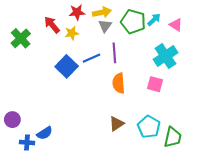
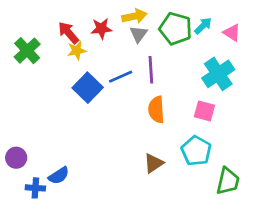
red star: (77, 12) -> (101, 29), moved
yellow star: (72, 33) -> (77, 51), moved
cyan pentagon: (149, 127) -> (196, 151), moved

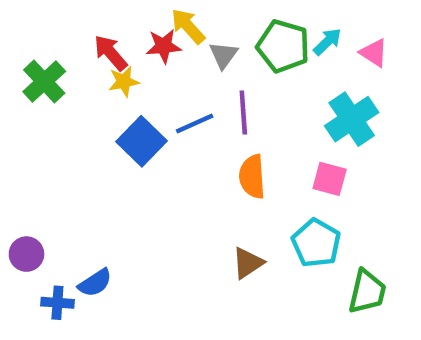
yellow arrow: (134, 16) -> (188, 26), moved, turned -120

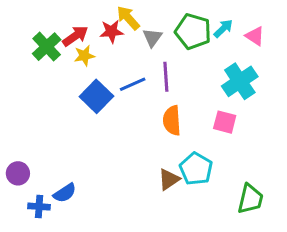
red arrow: (111, 53) -> (75, 36), turned 96
green cross: (44, 82) -> (47, 47), moved
cyan pentagon: (316, 243) -> (196, 169), moved

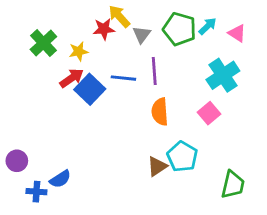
red arrow: (75, 36) -> (72, 78), moved
blue line: (133, 84) -> (123, 78), turned 30
pink square: (225, 122) -> (209, 113), turned 35

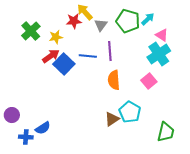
pink triangle: (237, 33) -> (162, 35), moved

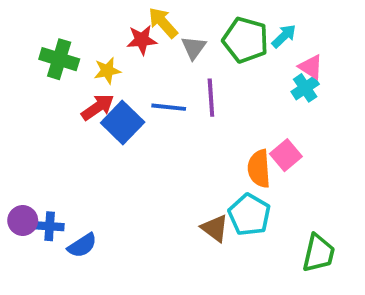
green cross: (31, 31) -> (59, 59), turned -30
cyan cross: (159, 54) -> (305, 88), moved, size x0.6
orange semicircle: (114, 80) -> (259, 169), moved
brown triangle: (112, 119) -> (215, 228), turned -49
blue cross: (26, 137) -> (50, 226), moved

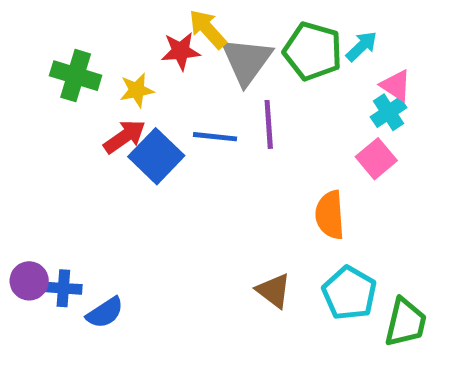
gray triangle: (194, 48) -> (247, 61), size x1.6
pink square: (286, 155) -> (376, 159), moved
cyan pentagon: (249, 215) -> (349, 293), moved

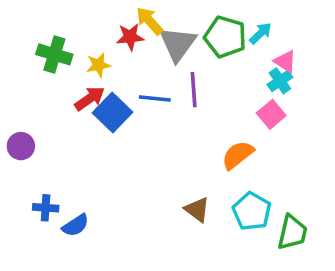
orange semicircle: (330, 215) -> (238, 155), turned 56
purple circle: (29, 281) -> (21, 146), moved

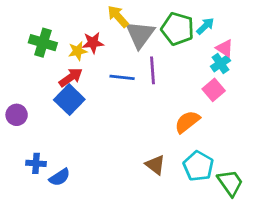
red star: (130, 37) -> (93, 43), moved
blue square: (113, 113) -> (69, 100), moved
green trapezoid: (292, 232) -> (230, 183), turned -48

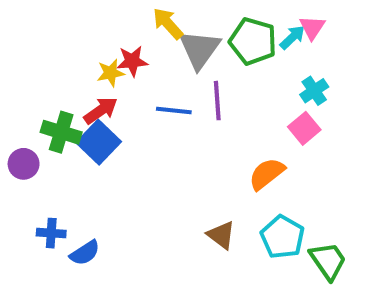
green cross: (43, 43) -> (61, 132), moved
pink triangle: (225, 48) -> (312, 27), moved, turned 30

